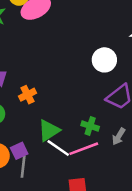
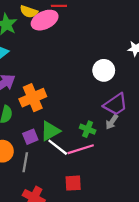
orange cross: (28, 95) -> (33, 98), size x1.6
gray arrow: (119, 136) -> (112, 122), moved
purple square: (19, 151) -> (30, 137), moved

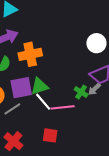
green cross: (88, 129) -> (81, 92), moved
purple square: (30, 137) -> (21, 88), size x1.6
gray line: (25, 162) -> (12, 109), turned 36

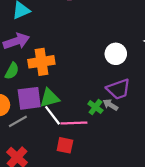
gray arrow: (94, 89) -> (110, 105), turned 72
red square: (50, 135) -> (65, 145), moved

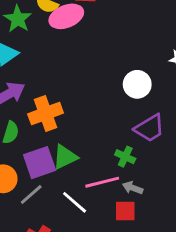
gray arrow: (110, 105) -> (133, 188), moved
white line: (53, 115) -> (75, 202), moved
red square: (65, 145) -> (125, 211), moved

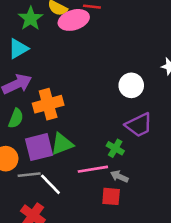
gray line: (31, 195) -> (29, 175), turned 30
white line: (75, 202) -> (50, 184), moved

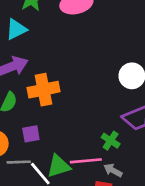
green triangle: (62, 144) -> (58, 166), moved
purple square: (39, 147) -> (31, 134), size x0.6

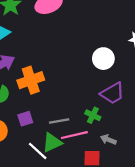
gray line: (19, 162) -> (59, 121), moved
gray arrow: (113, 170) -> (108, 140), moved

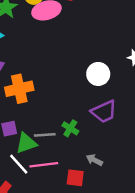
green cross: (93, 115) -> (70, 128), moved
pink line: (74, 135) -> (44, 165), moved
green triangle: (52, 143) -> (26, 143), moved

